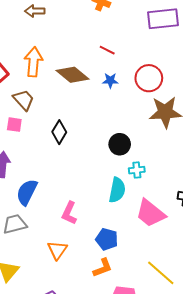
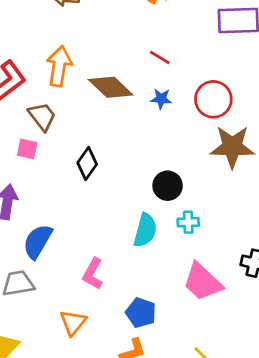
cyan semicircle: (117, 190) -> (145, 230), moved

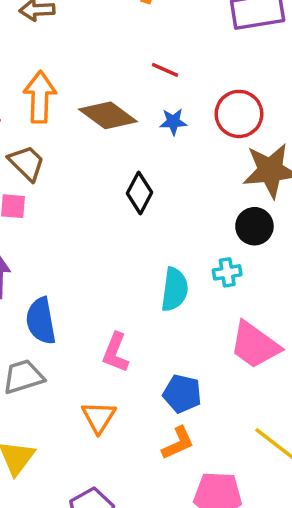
black diamond: (87, 163) -> (139, 193), moved
black circle: (168, 186) -> (254, 226), moved
blue semicircle: (38, 241) -> (41, 321), turned -33

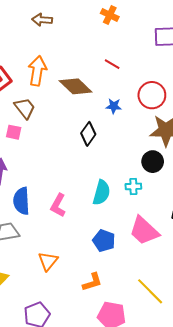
blue star: (173, 122) -> (114, 106), moved
pink L-shape: (116, 353) -> (58, 205), moved
blue pentagon: (182, 394) -> (104, 241), moved

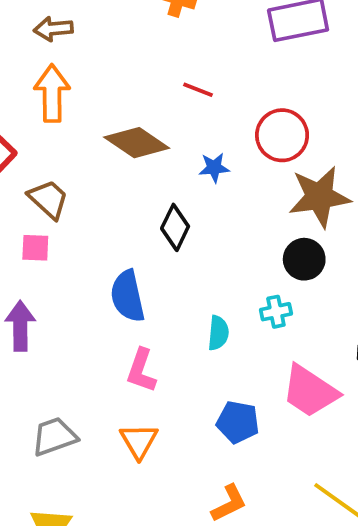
orange arrow: (37, 71) -> (52, 93), moved
cyan semicircle: (101, 193) -> (218, 333), size x0.7
blue semicircle: (21, 201) -> (128, 296), moved
orange triangle: (48, 261) -> (139, 441), moved

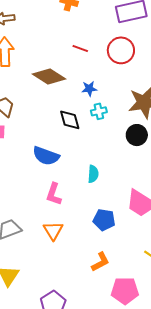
red circle: (282, 135) -> (121, 50), moved
black diamond: (175, 227) -> (70, 120), turned -40
blue semicircle: (128, 296) -> (46, 156), turned -56
cyan cross: (276, 312) -> (99, 111), moved

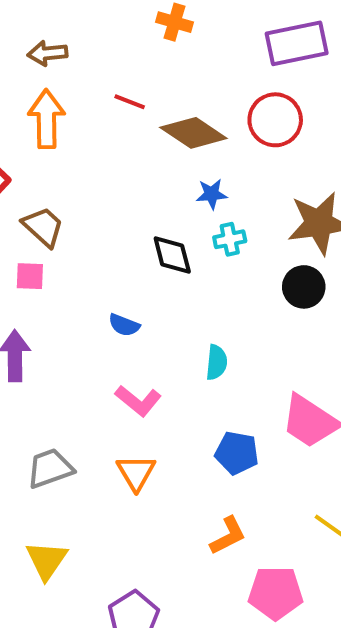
red line: (80, 49) -> (130, 102), moved
brown diamond: (49, 76) -> (193, 133), moved
blue semicircle: (46, 156) -> (124, 325), size x0.6
pink L-shape: (54, 194) -> (138, 401), turned -70

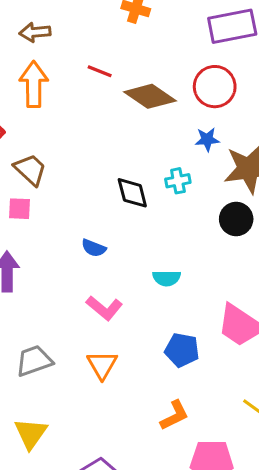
blue star: (212, 194) -> (207, 139), moved
cyan semicircle: (217, 362) -> (167, 278), turned 84

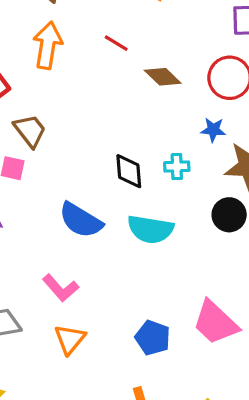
brown diamond: (150, 96) -> (163, 77), size x0.7
blue semicircle: (94, 248) -> (81, 220), size x1.8
cyan semicircle: (167, 278) -> (150, 229), moved, size x1.6
pink L-shape: (104, 308) -> (61, 288), moved

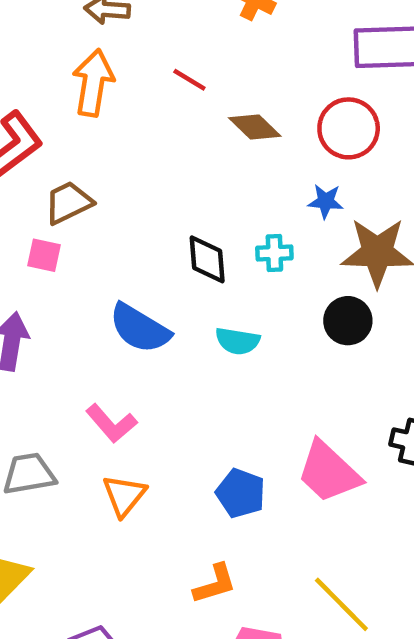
brown trapezoid: (30, 131) -> (68, 203), turned -78
cyan semicircle: (150, 229) -> (238, 341), size x0.7

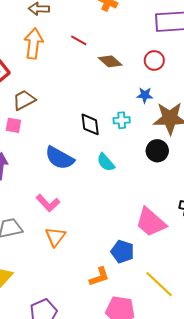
red circle: (349, 128) -> (154, 60), size x0.7
cyan semicircle: (238, 341) -> (106, 162), turned 42
blue pentagon: (241, 493) -> (122, 252), moved

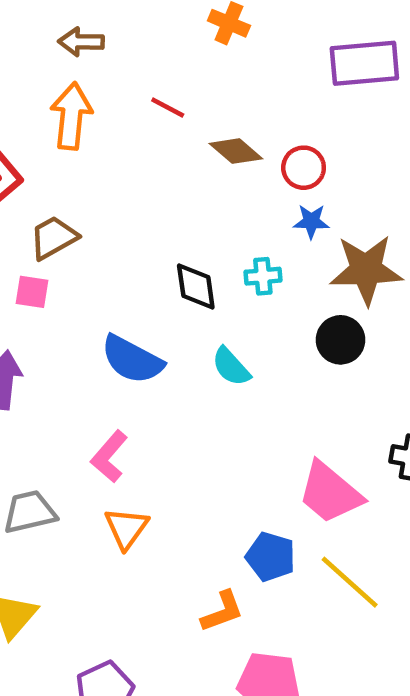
red circle: (154, 60) -> (304, 168), moved
pink L-shape: (48, 203) -> (109, 457), turned 85
yellow line: (159, 284) -> (350, 582), moved

